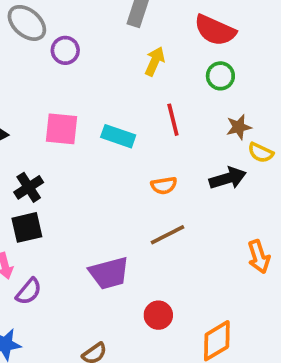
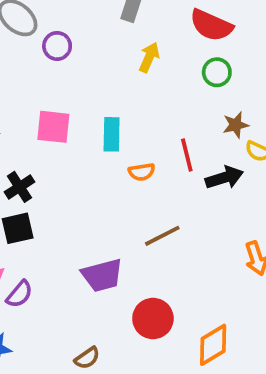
red line: (173, 120) -> (187, 155), moved
cyan rectangle: (118, 136) -> (112, 134), turned 72
orange semicircle: (164, 185) -> (142, 172), moved
red circle: (158, 315) -> (153, 319), size x1.4

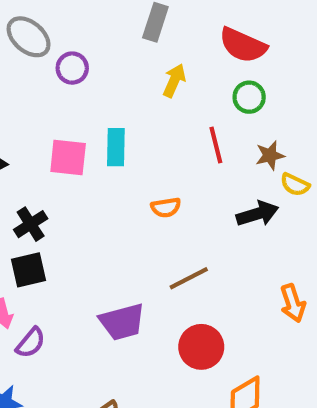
cyan rectangle: (112, 134) -> (116, 147), moved
red line: (187, 155) -> (216, 145), moved
red circle: (153, 319) -> (201, 347), moved

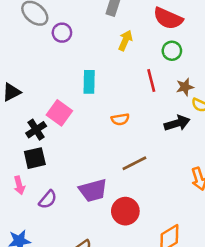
pink square: (68, 158) -> (59, 113), moved, turned 30
purple semicircle: (31, 343) -> (48, 199), moved
red circle: (201, 347) -> (125, 211), moved

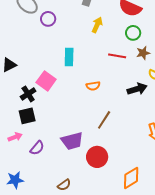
red line: (151, 80) -> (117, 56), turned -66
brown star: (185, 87) -> (143, 53), moved
brown line: (134, 163) -> (104, 120), turned -30
pink arrow: (19, 185) -> (15, 137), turned -96

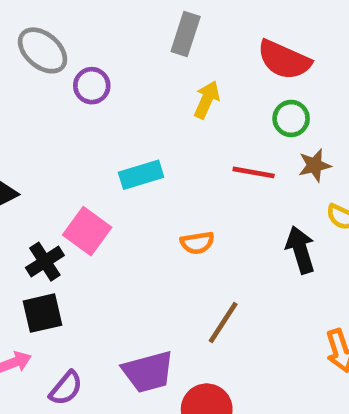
cyan rectangle: (69, 57) -> (141, 175), turned 72
black arrow: (137, 89) -> (300, 250), turned -90

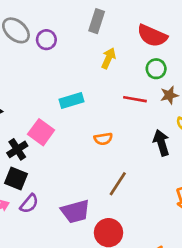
purple circle: (92, 86) -> (46, 40), moved
black square: (43, 313) -> (16, 178), turned 35
purple semicircle: (66, 388) -> (29, 204), moved

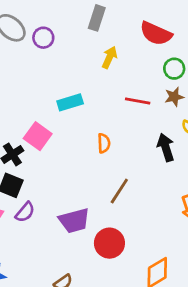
green circle: (156, 69) -> (174, 69), moved
orange semicircle: (103, 139) -> (104, 143), turned -84

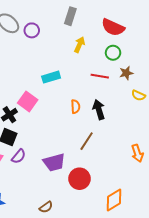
green circle: (174, 69) -> (113, 53), moved
black arrow: (166, 147) -> (99, 110), moved

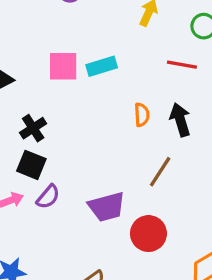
pink square: (28, 101) -> (63, 66), moved, turned -36

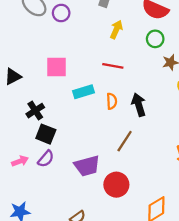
red line: (182, 65) -> (113, 66), moved
cyan rectangle: (102, 66) -> (83, 92), moved
black square: (31, 165) -> (46, 134), moved

